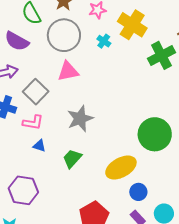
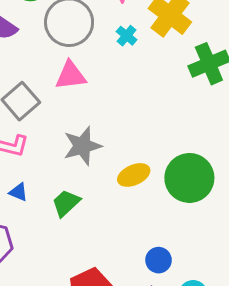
blue triangle: (39, 146) -> (18, 192), moved
yellow ellipse: (121, 168) -> (134, 175), moved, size x0.7

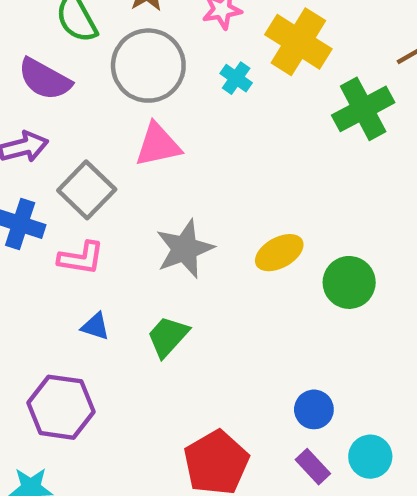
yellow ellipse: (134, 175) -> (279, 253), moved
green circle: (189, 178) -> (349, 282), size x0.7

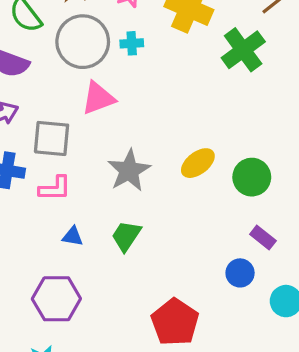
cyan cross: (236, 78) -> (132, 43), moved, turned -30
gray square: (87, 190) -> (52, 138), turned -30
purple rectangle: (313, 467) -> (263, 237), moved

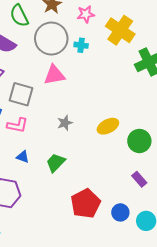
gray star: (129, 171) -> (65, 123), size x0.6
blue circle: (240, 273) -> (120, 212), moved
red pentagon: (175, 322) -> (86, 204), moved

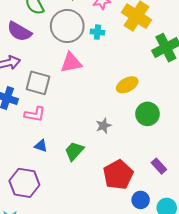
gray star: (65, 123) -> (103, 126), moved
yellow ellipse: (108, 126) -> (127, 85), moved
green circle: (139, 141) -> (147, 114), moved
red pentagon: (86, 204) -> (118, 175), moved

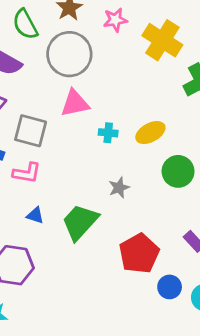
cyan cross: (97, 32) -> (108, 133), moved
green trapezoid: (74, 151) -> (80, 222), size x1.4

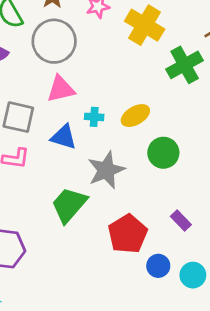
gray star: (119, 188) -> (106, 170), size x1.8
blue triangle: (35, 215) -> (64, 137), moved, size x1.5

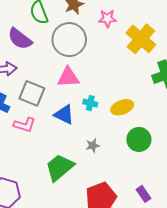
gray star: (106, 170) -> (93, 146), size x0.5

